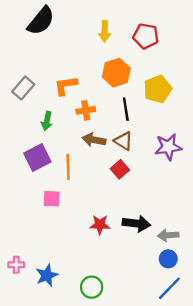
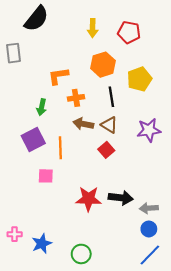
gray rectangle: (23, 88) -> (14, 53), moved, turned -48
red star: (100, 225) -> (88, 199), size x1.4

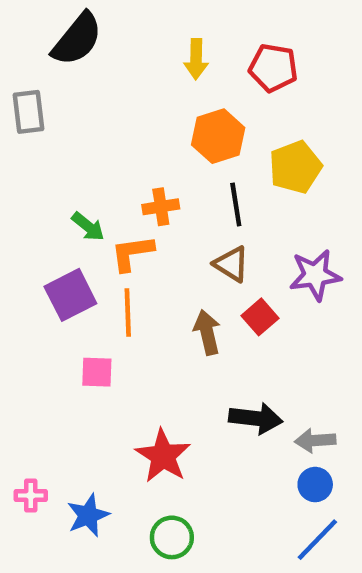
orange L-shape: (58, 76) -> (132, 253), moved
green arrow: (42, 107) -> (88, 227), turned -63
brown arrow: (83, 124) -> (207, 332), moved, turned 66
red square: (106, 150) -> (260, 317), moved
red star: (88, 199) -> (163, 456), moved, turned 30

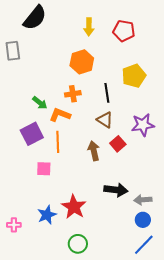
orange hexagon: (218, 136) -> (82, 62), moved
orange L-shape: (132, 253) -> (60, 115), turned 30
blue star: (88, 515) -> (47, 215), moved

